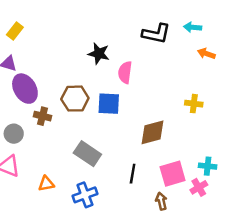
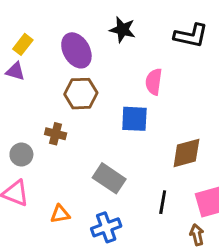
yellow rectangle: (15, 31) -> (23, 44), moved
black star: (99, 54) -> (123, 30), moved
purple ellipse: (25, 89) -> (76, 50), moved
brown hexagon: (75, 99) -> (81, 94), moved

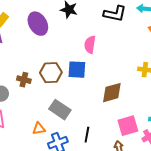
brown hexagon: (81, 94) -> (51, 73), moved
black line: (163, 202) -> (87, 135), moved
orange triangle: (60, 214) -> (39, 129), moved

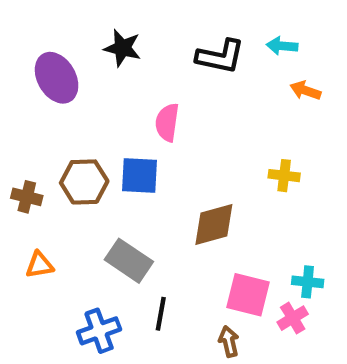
gray rectangle: (60, 110) -> (129, 261), moved
pink square: (128, 126) -> (248, 295), turned 30
orange triangle: (39, 129) -> (40, 265), moved

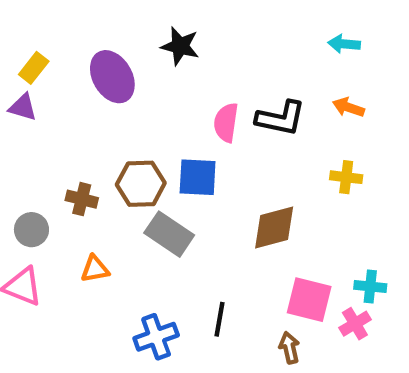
black L-shape: (220, 56) -> (281, 118), moved
orange arrow: (305, 90) -> (348, 107), moved
gray rectangle: (129, 261) -> (169, 234), moved

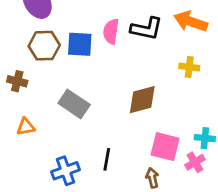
orange arrow: (348, 107) -> (191, 21), size x1.6
blue square: (198, 177) -> (80, 44), moved
brown hexagon: (141, 184) -> (44, 46), moved

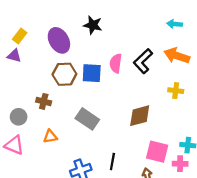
black L-shape: (147, 29) -> (143, 61), turned 125
pink cross: (195, 162) -> (180, 164), turned 32

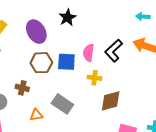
black star: (93, 25) -> (67, 18), turned 30
yellow cross: (176, 91) -> (95, 78), moved
orange triangle: (50, 136) -> (36, 115), moved

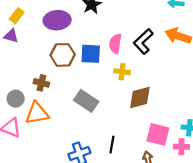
purple ellipse: (36, 32) -> (57, 20), turned -65
orange triangle: (36, 115) -> (37, 113), moved, size x1.6

